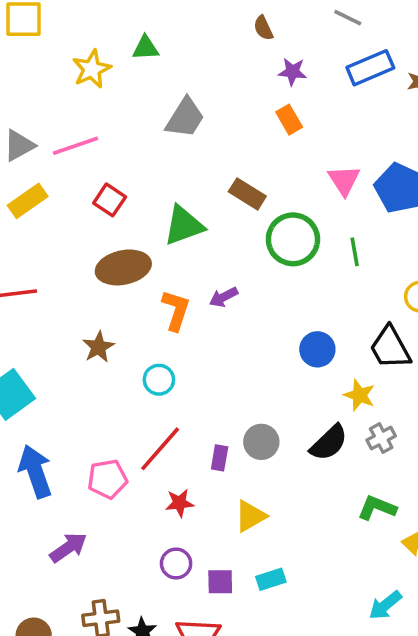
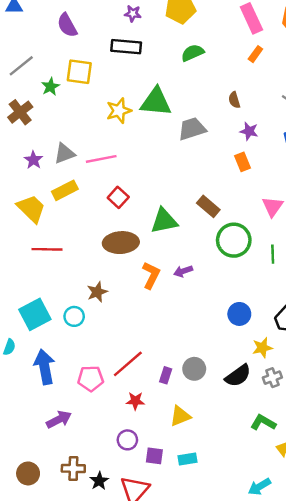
green triangle: (146, 48) -> (156, 102), size x1.8
gray trapezoid: (185, 118) -> (192, 129), moved, turned -148
cyan circle: (159, 380) -> (74, 316), moved
yellow star: (359, 395) -> (262, 348), turned 30

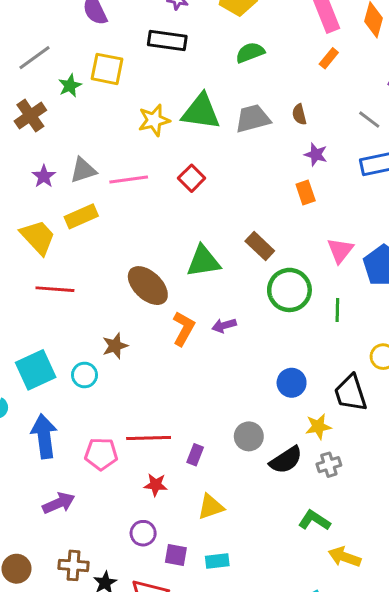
gray trapezoid: (192, 129) -> (253, 118), moved
red square: (118, 197) -> (192, 178), moved
brown ellipse: (121, 243) -> (148, 286), turned 44
red line: (128, 364) -> (149, 438), turned 36
gray circle: (194, 369) -> (249, 436), moved

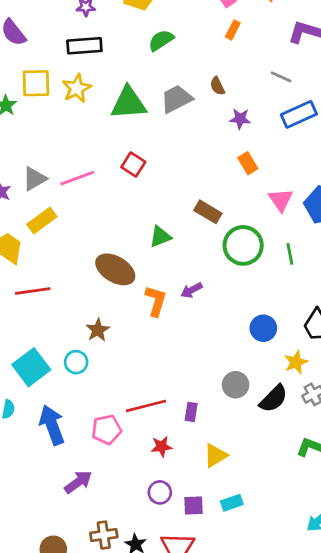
yellow star: (154, 120) -> (77, 88), moved
orange rectangle: (306, 193) -> (248, 163), moved
green triangle: (203, 261) -> (160, 237), size x0.7

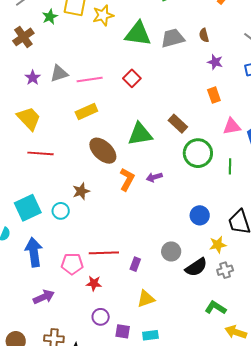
pink triangle: (281, 200) -> (232, 126), turned 42
yellow rectangle: (42, 221) -> (86, 111), moved
green triangle: (160, 237) -> (140, 134), size x1.5
red star: (162, 447) -> (94, 283), moved

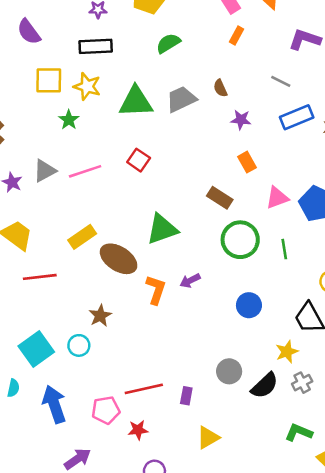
yellow star: (103, 15) -> (87, 86), turned -30
green star: (50, 17) -> (69, 120), moved
yellow rectangle: (86, 111) -> (82, 237), moved
brown rectangle: (178, 124) -> (220, 198), moved
blue circle: (200, 215) -> (249, 305), moved

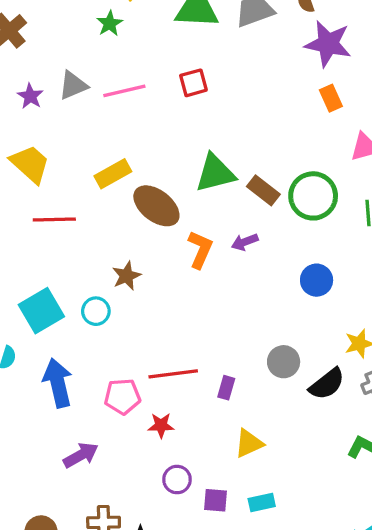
purple star: (241, 120) -> (328, 44), size x1.8
red square: (139, 160) -> (193, 83), turned 35
brown rectangle: (220, 198) -> (263, 190), moved

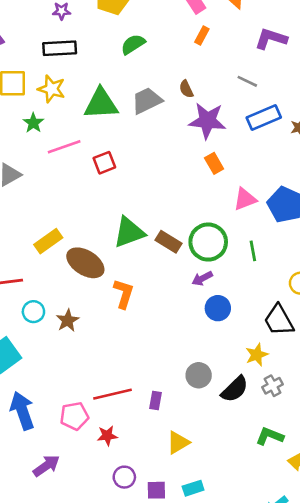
pink line: (124, 91) -> (64, 147), moved
purple arrow: (245, 242) -> (202, 278), moved
cyan circle: (96, 311) -> (33, 312), moved

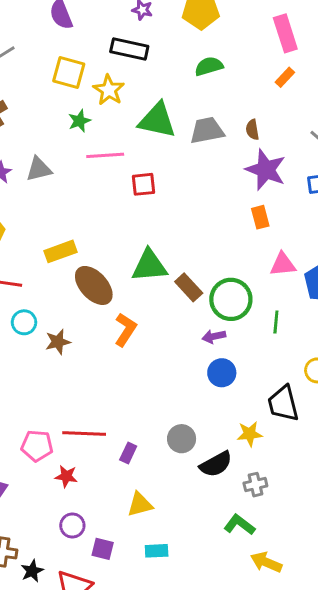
gray cross: (273, 386) -> (255, 485), moved
cyan rectangle: (193, 488) -> (157, 551), moved

